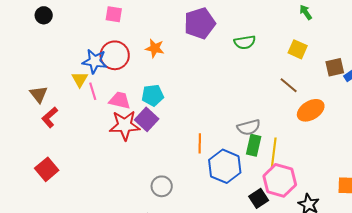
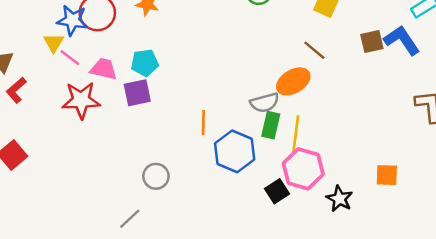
brown square: (335, 67) -> (372, 42), moved
pink line: (93, 91) -> (70, 58), turned -36
orange ellipse: (311, 110) -> (293, 81), moved
purple square: (147, 119) -> (137, 93), turned 35
red star: (125, 125) -> (81, 100), moved

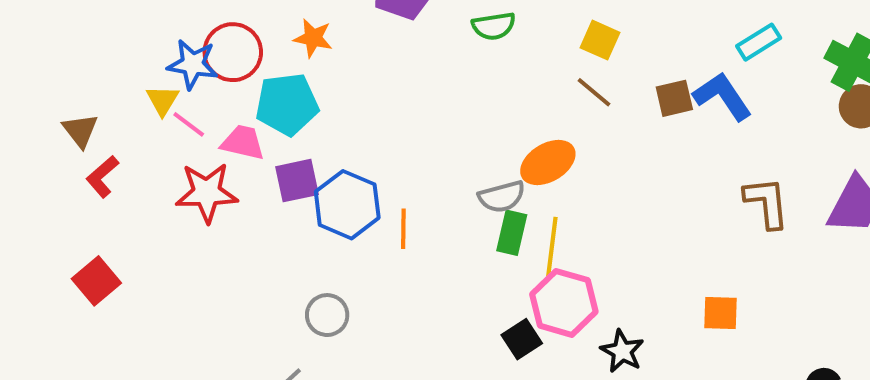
brown line: (314, 50) -> (594, 92), moved
cyan pentagon: (145, 63) -> (287, 104), moved, size x1.4
blue hexagon: (235, 151) -> (347, 205), moved
orange square: (387, 175) -> (720, 313), moved

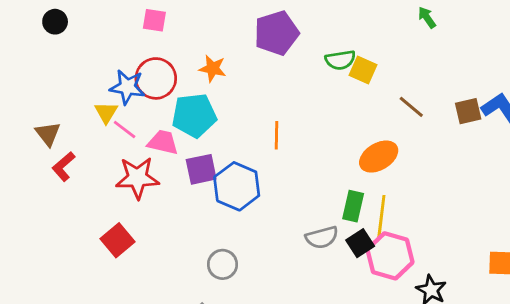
yellow square: (600, 40) -> (363, 70), moved
gray semicircle: (502, 197) -> (322, 237), moved
orange line: (403, 229) -> (276, 135), moved
red square: (96, 281) -> (117, 240), moved
black square: (522, 339) -> (360, 243), moved

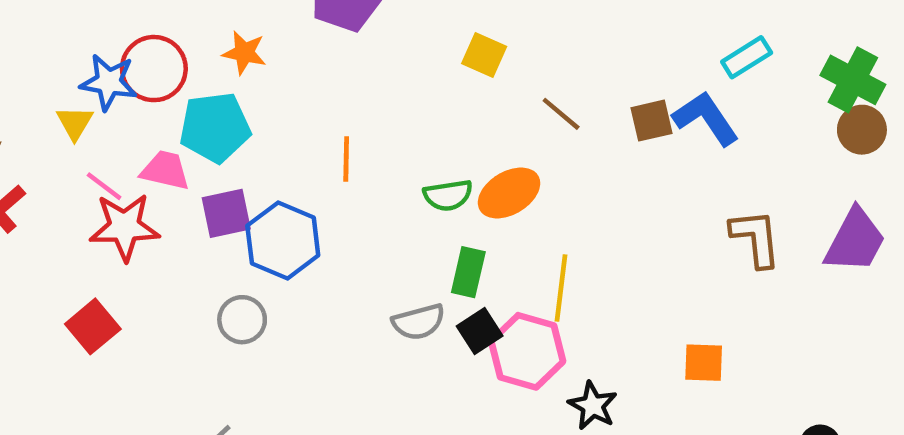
green semicircle: (340, 60) -> (448, 195), moved
pink line: (125, 130) -> (104, 186), moved
yellow line: (381, 216) -> (561, 288), moved
gray circle: (223, 264) -> (242, 320), moved

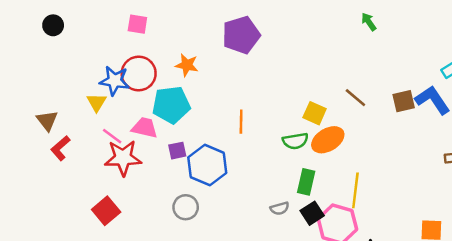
yellow square: (484, 55) -> (315, 113), moved
purple square: (226, 213) -> (177, 151), size x0.7
gray semicircle: (419, 322) -> (280, 208), size x0.7

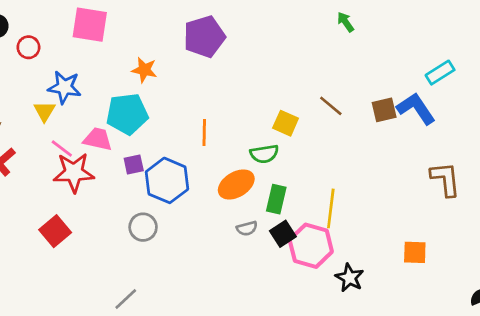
pink square: (137, 24) -> (90, 25), size x1.6
red circle: (139, 73) -> (28, 47), moved, size x0.6
orange ellipse: (328, 140) -> (236, 184), moved

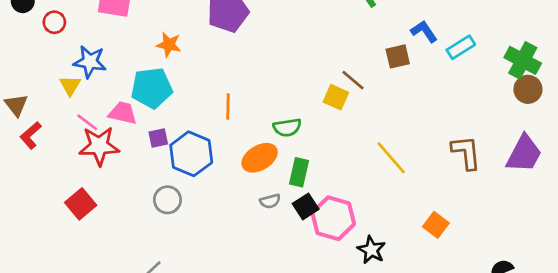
blue L-shape: (416, 109) -> (424, 31), moved, size x0.7
brown square: (384, 110) -> (398, 56), moved
yellow square: (286, 123) -> (336, 97), moved
yellow line: (331, 208) -> (391, 158), moved, turned -48
orange square: (415, 252) -> (436, 225), turned 35

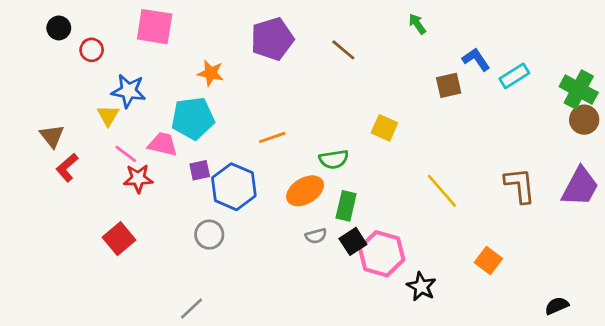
brown line: (353, 80) -> (343, 50), moved
orange line: (228, 106) -> (272, 137), turned 70
red star: (99, 146) -> (138, 178), size x0.7

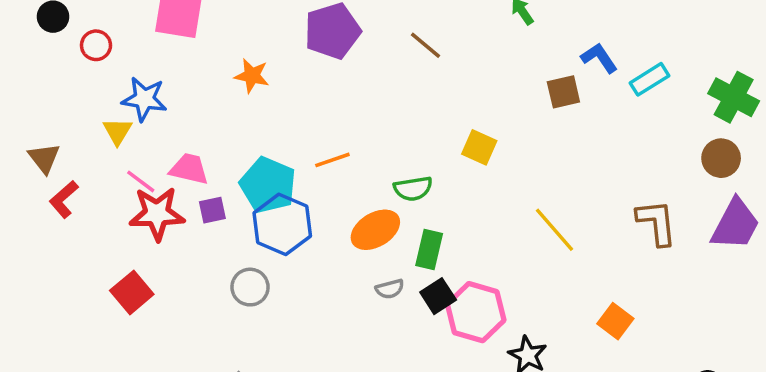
cyan pentagon: (193, 118) -> (268, 185), moved, turned 30
brown circle: (584, 120) -> (721, 158), moved
purple square: (200, 170) -> (212, 210), moved
red star: (138, 178) -> (157, 214), size x1.4

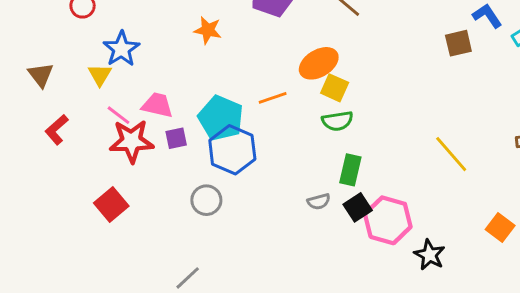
blue star: (144, 99) -> (121, 49), turned 30
yellow square: (479, 147) -> (335, 88), moved
brown triangle: (44, 158) -> (41, 75), moved
orange ellipse: (375, 230) -> (319, 63), moved

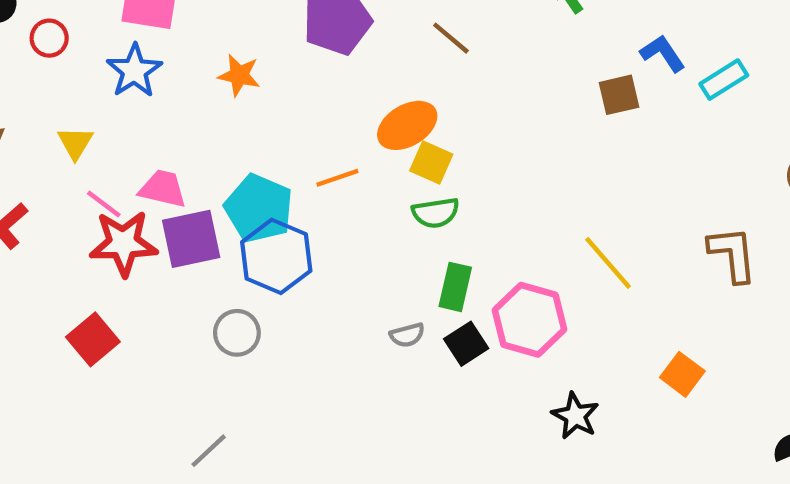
blue star: (121, 49) -> (134, 71), moved
purple square: (176, 138) -> (191, 239), size x1.8
pink hexagon: (388, 220) -> (529, 320), moved

